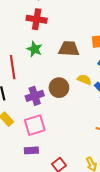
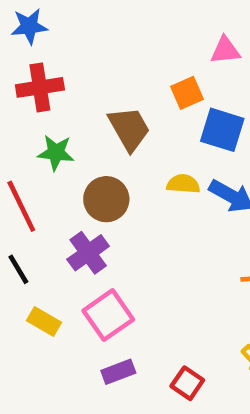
brown trapezoid: (69, 49) -> (129, 129), turned 75
brown circle: (59, 88) -> (106, 199), moved

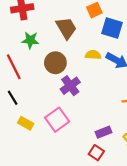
purple cross: (88, 253) -> (70, 86), moved
purple rectangle: (118, 372) -> (104, 132), moved

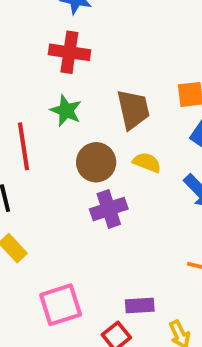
yellow semicircle: (93, 55) -> (147, 162), moved
pink square: (57, 120) -> (61, 305), moved

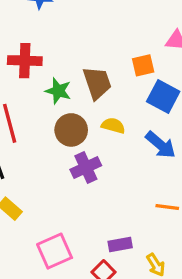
red cross: (69, 52) -> (25, 61), moved
green star: (66, 111) -> (58, 91), moved

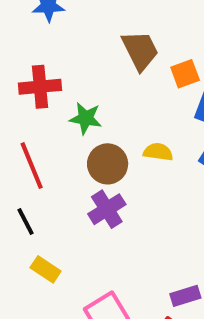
brown trapezoid: (97, 83) -> (140, 50), moved
purple cross: (86, 168) -> (107, 209), moved

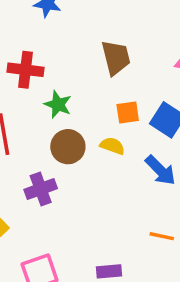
orange square: (185, 74) -> (128, 112), moved
purple cross: (107, 209) -> (41, 189), moved

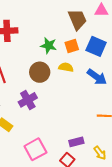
brown trapezoid: (116, 58) -> (77, 19), moved
green star: (58, 104) -> (49, 46), moved

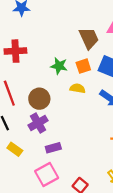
brown circle: (40, 72) -> (39, 99), moved
purple rectangle: (76, 142) -> (53, 148), moved

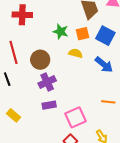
purple cross: (38, 123) -> (47, 82), moved
yellow rectangle: (15, 149) -> (14, 115), moved
pink square: (47, 174) -> (76, 117), moved

